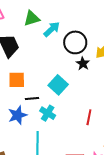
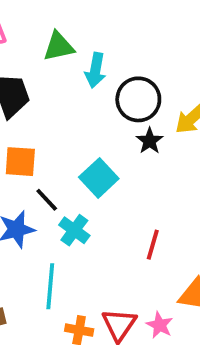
cyan arrow: (52, 29) -> (95, 70), turned 138
black line: (32, 98) -> (47, 200), turned 48

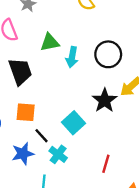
black circle: (138, 99) -> (108, 54), moved
black star: (150, 141) -> (105, 100), size x1.5

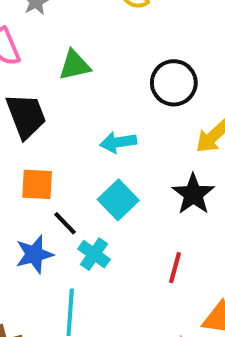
cyan arrow: (72, 57) -> (118, 142), moved, turned 72
black star: (105, 100) -> (193, 194), moved

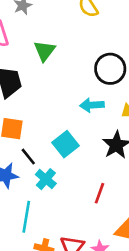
green triangle: (74, 65) -> (45, 51), turned -45
cyan arrow: (118, 142) -> (92, 105), moved

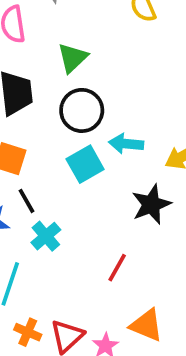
black circle: (110, 69) -> (82, 110), moved
cyan square: (66, 144) -> (85, 164), moved

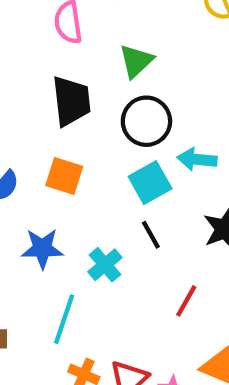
black line: (26, 201) -> (151, 235), moved

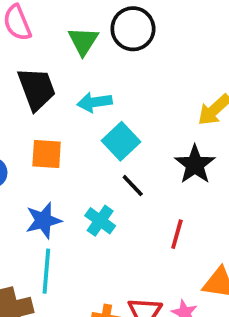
black circle: (146, 121) -> (133, 29), moved
cyan arrow: (197, 159) -> (95, 102), moved
cyan line: (64, 319) -> (46, 271), moved

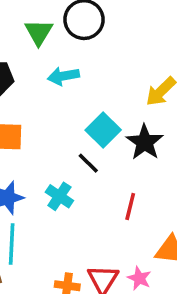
cyan arrow: (95, 102) -> (63, 76), moved
cyan square: (121, 141) -> (103, 130), moved

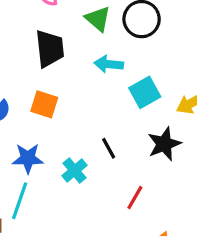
green triangle: (39, 32) -> (98, 19), turned -36
cyan square: (103, 130) -> (145, 92), moved

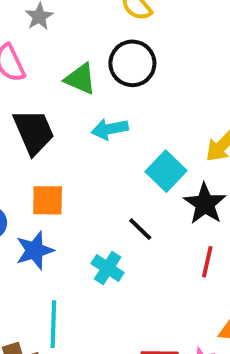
cyan square: (145, 92) -> (166, 171), moved
blue star: (28, 158) -> (35, 250), moved
red line: (135, 198) -> (207, 262), moved

